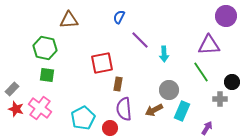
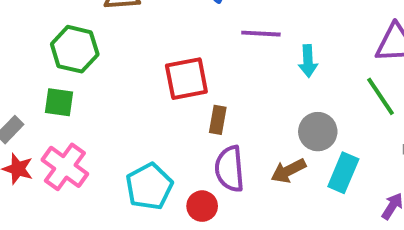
purple line: (140, 40) -> (261, 34), turned -42
green square: (47, 75) -> (59, 102), moved

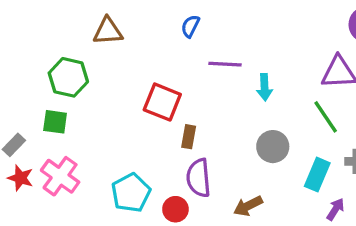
red square: (186, 79) -> (162, 102), turned 33
brown arrow: (288, 171) -> (248, 206), moved
cyan rectangle: (343, 173) -> (317, 175), moved

